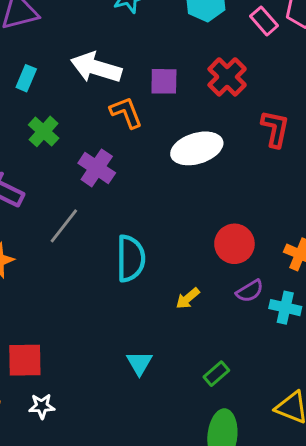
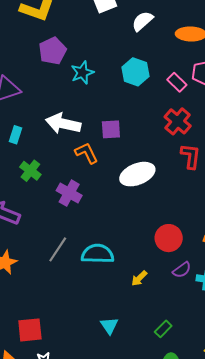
red cross: (227, 77) -> (178, 121), moved
gray line: (64, 226) -> (58, 249), moved
cyan semicircle: (131, 258) -> (98, 254), turned -84

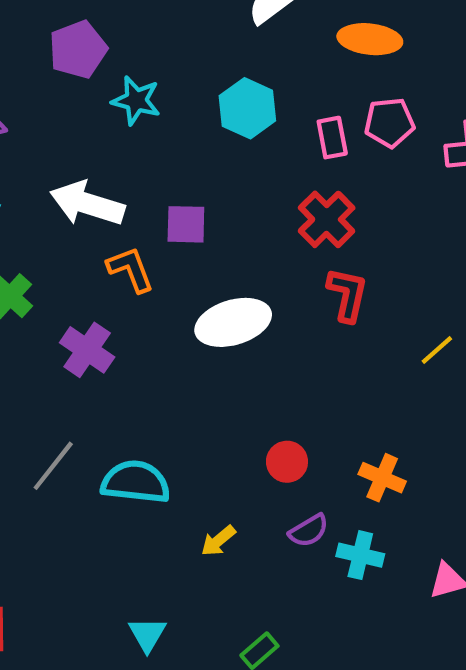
cyan star: (82, 73) -> (136, 100), turned 30
pink rectangle: (177, 82) -> (332, 138), turned 30
red circle: (169, 238) -> (287, 462), size x0.7

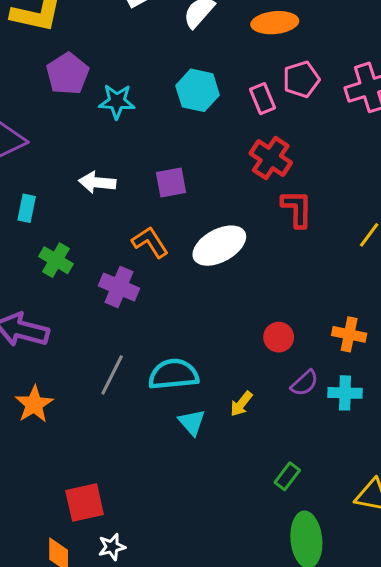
white arrow: (87, 204) -> (97, 182), size x0.7
orange L-shape: (131, 269) -> (150, 242), moved
cyan triangle: (147, 634) -> (192, 422), moved

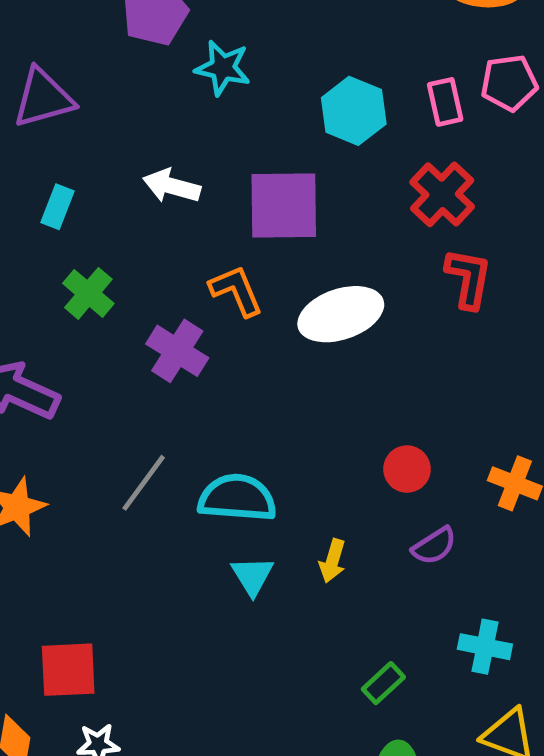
cyan hexagon: (198, 90) -> (354, 111), moved
purple square: (171, 183) -> (284, 206), size x1.6
cyan cross: (345, 393) -> (485, 647), moved
yellow arrow: (241, 404) -> (333, 561), turned -32

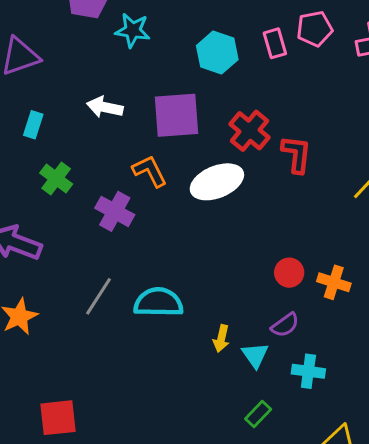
red cross: (442, 194) -> (249, 131), moved
red circle: (407, 469) -> (289, 273), moved
cyan triangle: (252, 576) -> (255, 355), moved
cyan cross: (485, 647) -> (308, 371), moved

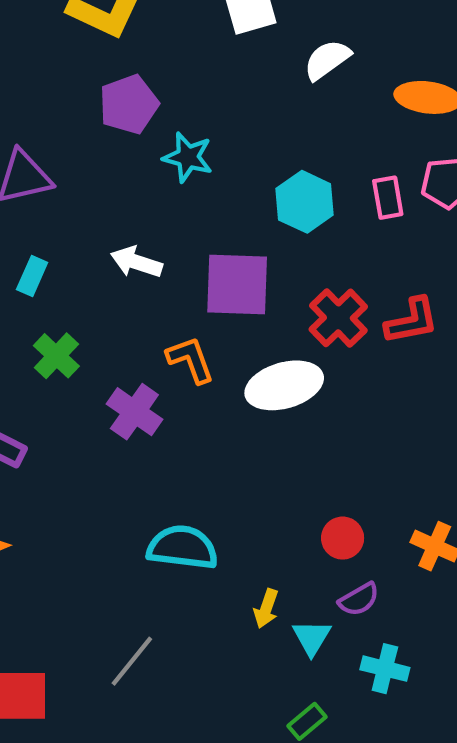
red L-shape: (296, 154) -> (412, 321), moved, turned 66
red circle: (289, 273) -> (343, 538), moved
gray line: (99, 296) -> (132, 661), moved

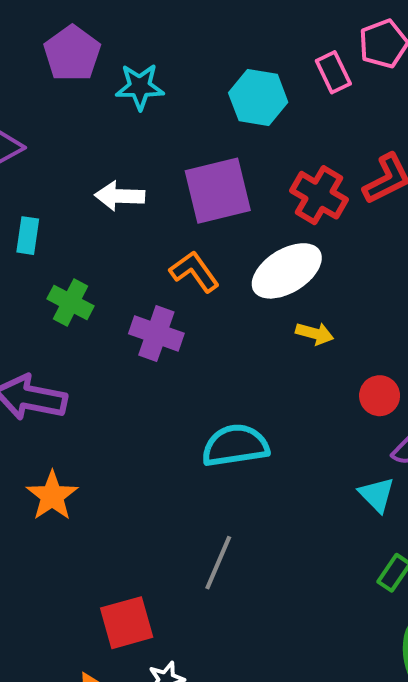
yellow arrow: (266, 609) -> (315, 333), moved, turned -78

